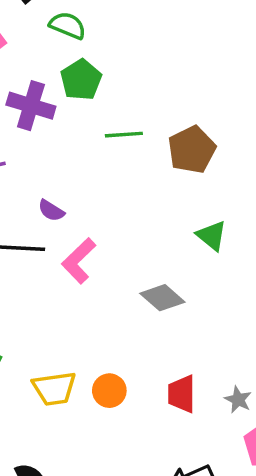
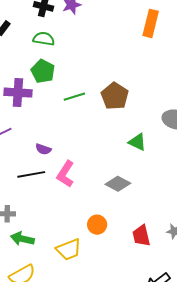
green semicircle: (68, 25) -> (44, 39), moved
orange circle: (109, 391) -> (97, 225), moved

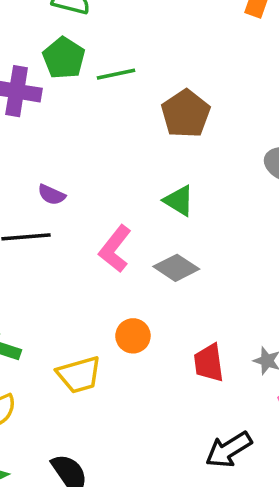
green line: (74, 97) -> (116, 74), moved
green triangle: (137, 142) -> (179, 201), moved
pink L-shape: (66, 174) -> (115, 249), moved

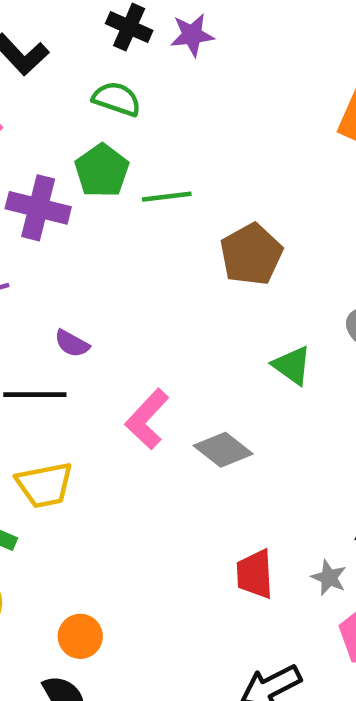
green triangle: (179, 201) -> (292, 365), moved
orange circle: (133, 336) -> (80, 636), moved
yellow trapezoid: (79, 375) -> (45, 485), moved

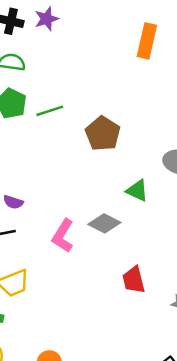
gray diamond: (223, 450) -> (104, 223), moved
red trapezoid: (255, 574) -> (134, 280), moved

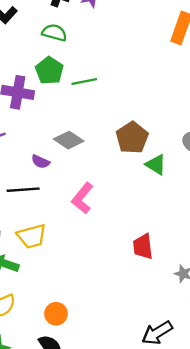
brown pentagon: (103, 134) -> (132, 138), moved
gray diamond: (104, 223) -> (69, 140), moved

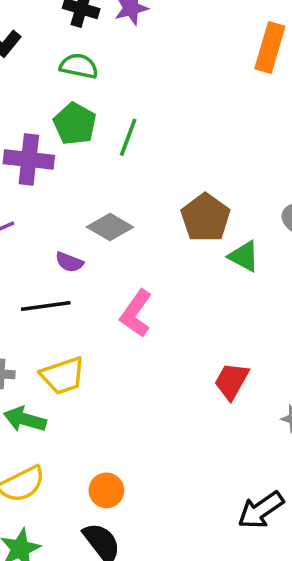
green line: (84, 82) -> (128, 137), turned -55
red trapezoid: (143, 247) -> (232, 381), turned 40

